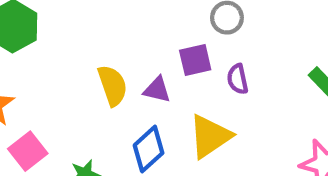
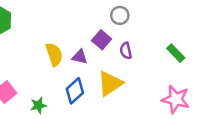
purple square: (195, 60) -> (102, 40), turned -36

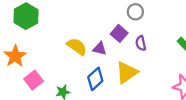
yellow semicircle: (54, 54) -> (77, 46), turned -36

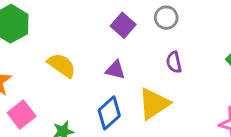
purple square: (119, 33) -> (123, 25), moved
yellow semicircle: (77, 46) -> (62, 65), moved

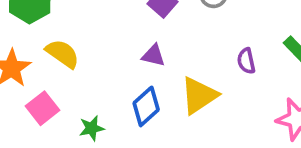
purple semicircle: (174, 62) -> (246, 61), moved
yellow semicircle: (62, 65) -> (62, 54), moved

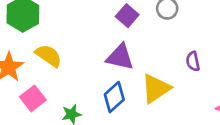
purple triangle: (153, 55) -> (120, 57), size x1.5

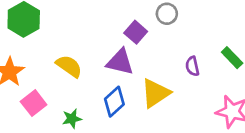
purple square: (127, 16) -> (136, 32), moved
yellow semicircle: (49, 56) -> (69, 66), moved

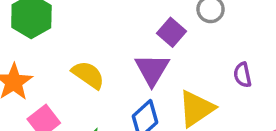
purple triangle: (120, 62) -> (152, 70), turned 48

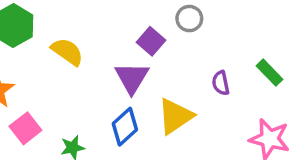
yellow semicircle: (88, 75) -> (67, 52), moved

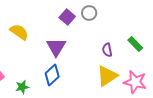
purple square: (151, 41) -> (67, 17), moved
yellow triangle: (175, 116) -> (107, 76), moved

